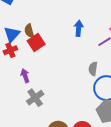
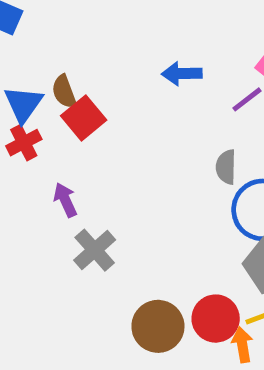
blue arrow: (79, 28) -> (182, 74), turned -91

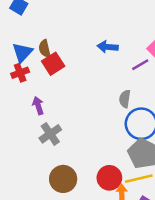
brown circle: (158, 326) -> (63, 179), moved

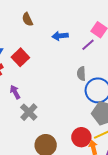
brown semicircle: (45, 49) -> (27, 19), moved

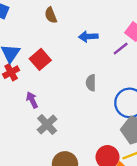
gray semicircle: (81, 74) -> (91, 83), moved

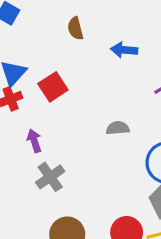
blue arrow: (88, 37) -> (124, 50), moved
gray semicircle: (91, 83) -> (118, 128), turned 77

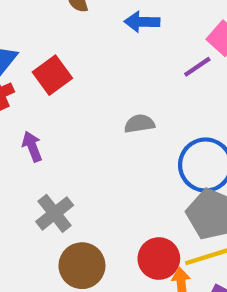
gray cross: (50, 177) -> (55, 213), moved

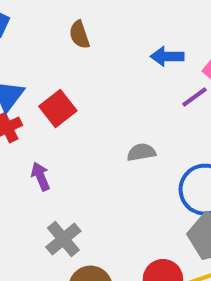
blue arrow: (142, 22) -> (167, 56), moved

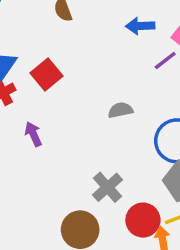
gray cross: (63, 239) -> (108, 187), moved

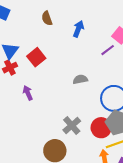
blue arrow: (140, 26) -> (78, 29), moved, turned 112
red circle: (143, 220) -> (101, 128), moved

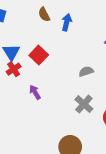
blue arrow: (78, 29) -> (67, 22), moved
gray cross: (72, 126) -> (84, 104), moved

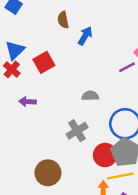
red cross: (14, 69) -> (12, 69), turned -32
purple arrow: (35, 92) -> (27, 102), turned -72

